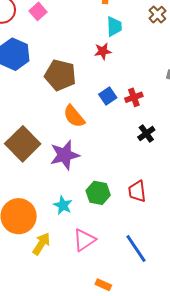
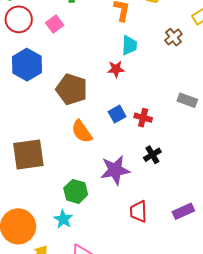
red cross: (134, 97) -> (143, 118), turned 30
brown square: (23, 144) -> (28, 155), turned 32
purple star: (65, 155) -> (115, 170), moved
green hexagon: (98, 193) -> (76, 191), moved

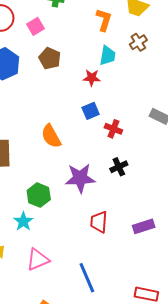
brown cross: (173, 37) -> (138, 42), moved
brown pentagon: (72, 89) -> (50, 58), moved, size x0.7
blue square: (117, 114) -> (91, 111), moved

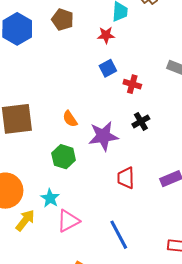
orange semicircle: (51, 136) -> (70, 119), moved, size x0.7
cyan star: (23, 221) -> (50, 198), moved

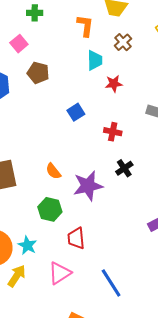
red star: (106, 35) -> (114, 84), moved
blue square: (108, 68) -> (76, 112), moved
red trapezoid: (126, 178) -> (76, 238), moved
cyan star: (50, 198) -> (27, 245), moved

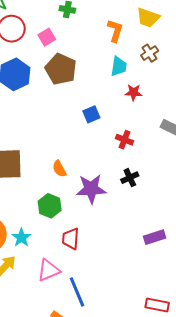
brown pentagon: (38, 73) -> (61, 69), size x1.4
blue line: (111, 283) -> (77, 292), moved

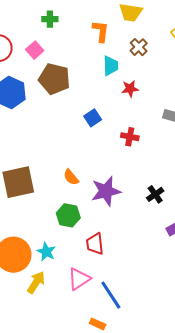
black cross: (130, 178) -> (155, 194), moved

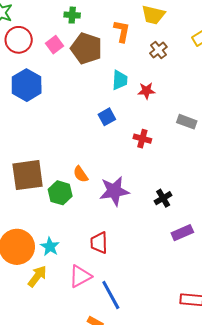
cyan trapezoid: (111, 66) -> (120, 80), moved
brown pentagon: (54, 79) -> (86, 48), moved
green hexagon: (68, 215) -> (60, 193), moved

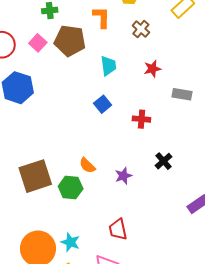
red star: (146, 91) -> (152, 69), moved
purple star: (114, 191) -> (123, 176), size x0.6
black cross: (163, 198) -> (164, 161), moved

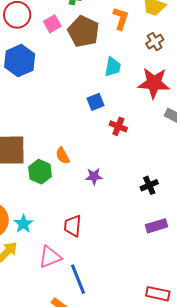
red star: (152, 69) -> (154, 83), size x1.8
red cross: (141, 119) -> (118, 126), moved
black cross: (164, 161) -> (149, 185), moved

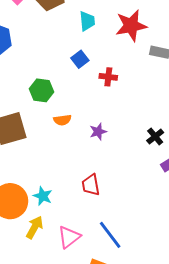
orange semicircle: (63, 156) -> (62, 120), turned -54
green hexagon: (40, 172) -> (41, 90), moved
black cross: (149, 185) -> (155, 136), moved
pink triangle: (50, 257) -> (69, 237), moved

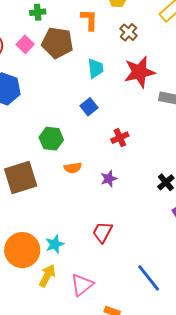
red cross: (108, 77) -> (120, 138), moved, turned -30
red trapezoid: (91, 185) -> (102, 232), turned 40
cyan star: (43, 196) -> (55, 244), turned 30
blue line: (110, 235) -> (149, 278), moved

